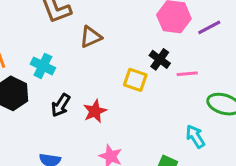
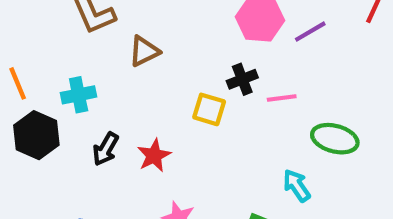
black cross: (160, 59) -> (242, 79), turned 35
cyan cross: (43, 66) -> (79, 95), turned -35

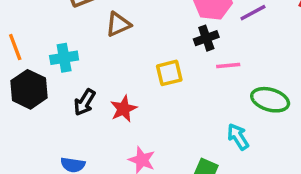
black cross: (242, 79) -> (206, 38), moved
yellow square: (209, 109) -> (169, 73), turned -32

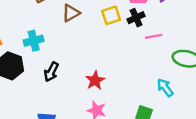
yellow square: (169, 73) -> (111, 15), moved
red star: (124, 109) -> (95, 80), moved

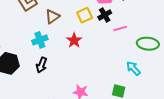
cyan cross: (34, 41) -> (40, 40), moved
red star: (95, 80) -> (74, 40), moved

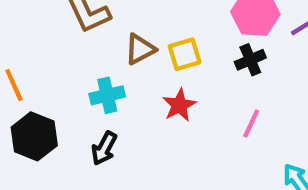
yellow square: (85, 15) -> (185, 54), moved
pink line: (120, 28) -> (251, 124), moved, turned -56

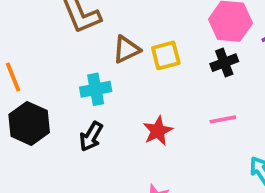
red star: (179, 105) -> (158, 131), moved
pink line: (251, 124) -> (223, 119), turned 52

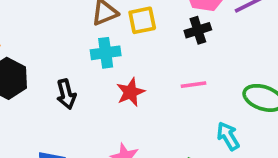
cyan cross: (96, 89) -> (106, 53), moved
black arrow: (91, 136) -> (66, 94), turned -48

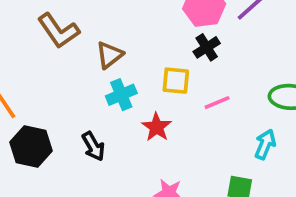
yellow square: (142, 20) -> (176, 81), moved, turned 32
cyan arrow: (228, 136) -> (265, 144), turned 68

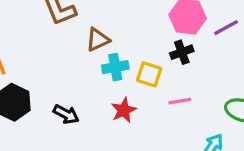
cyan cross: (121, 95) -> (115, 67), moved
black arrow: (93, 146) -> (66, 114), turned -45

